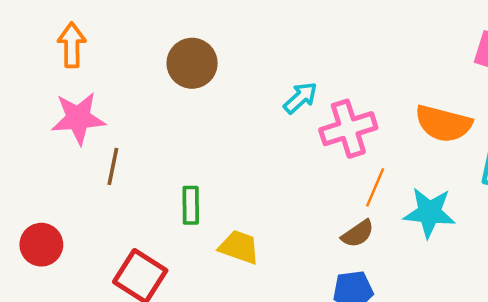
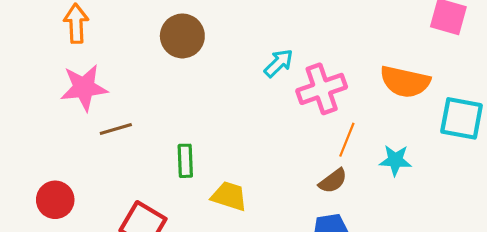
brown line: (113, 166) -> (116, 129), turned 64
cyan star: (429, 213) -> (395, 160), size x0.7

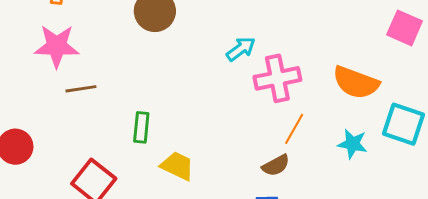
cyan star: (395, 160) -> (353, 144), moved

